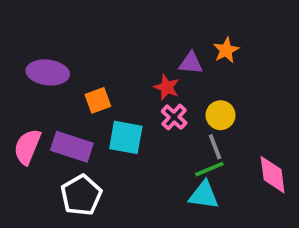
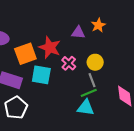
red star: (167, 87) -> (50, 47), moved, size x1.5
orange square: (98, 100) -> (25, 54), size x1.5

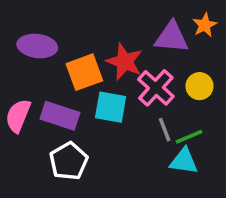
purple triangle: (78, 33) -> (172, 37), size x1.5
pink cross: (69, 63) -> (156, 88), size x1.5
gray line: (92, 80) -> (165, 130), moved

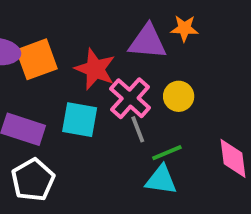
orange star: (205, 25) -> (184, 28), turned 30
orange square: (84, 72) -> (37, 59), moved
gray line: (165, 130) -> (138, 129), moved

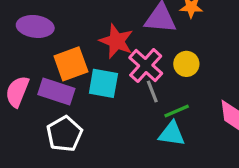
orange square: (37, 59) -> (71, 64), moved

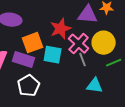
red star: (116, 41) -> (61, 29), turned 30
yellow circle: (186, 64) -> (104, 43), size x1.5
green line: (177, 111) -> (114, 63), moved

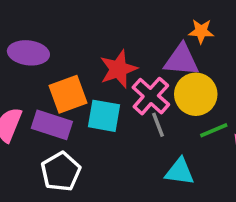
purple triangle: (88, 15) -> (181, 60), moved

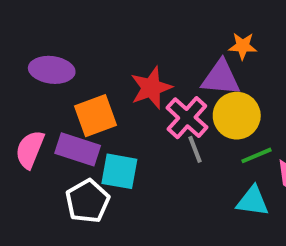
cyan square: (104, 116) -> (119, 171), moved
cyan triangle: (180, 172) -> (253, 201), moved

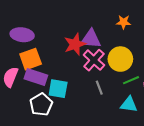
purple triangle: (221, 78) -> (91, 39), moved
orange square: (95, 116) -> (31, 59), moved
gray line: (195, 149) -> (99, 88), moved

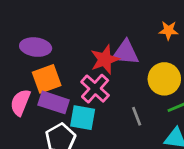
pink cross: (94, 60) -> (95, 89), moved

